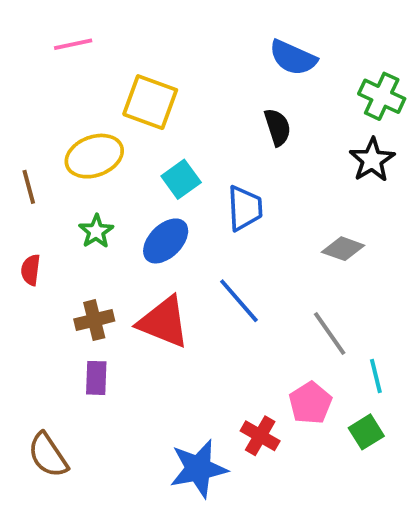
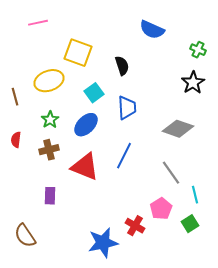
green cross: (382, 96) -> (198, 50), size x0.7
black semicircle: (278, 127) -> (122, 66), moved
gray diamond: (343, 249) -> (178, 129), size x1.4
blue line: (239, 301) -> (124, 156), turned 68
brown cross: (94, 320) -> (49, 150), moved

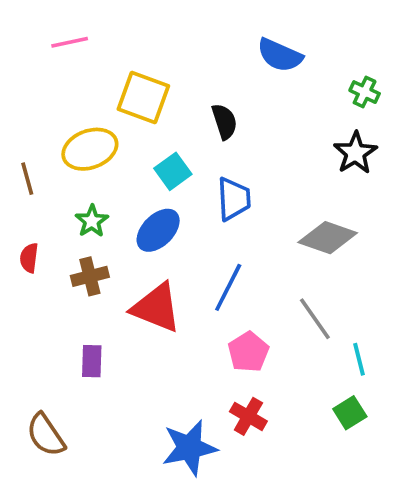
pink pentagon: (161, 209) -> (248, 352), moved

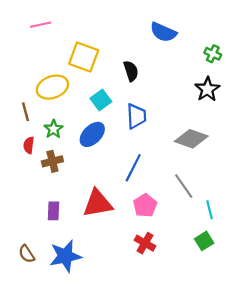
brown line: (27, 179) -> (26, 112), moved
red semicircle: (29, 258) -> (29, 145), moved
red triangle: (156, 308) -> (98, 203), moved, turned -32
brown semicircle: (46, 435) -> (27, 254), size x0.7
blue star: (189, 448) -> (65, 256), moved

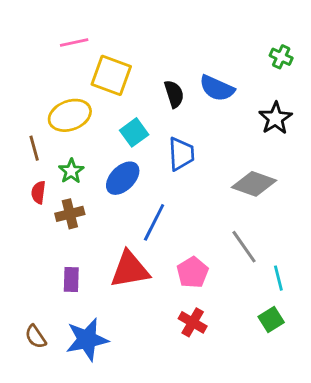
pink line: (41, 25) -> (74, 43), moved
blue semicircle: (163, 32) -> (217, 88), moved
green cross: (213, 54) -> (281, 57), moved
blue line: (133, 168) -> (154, 222), moved

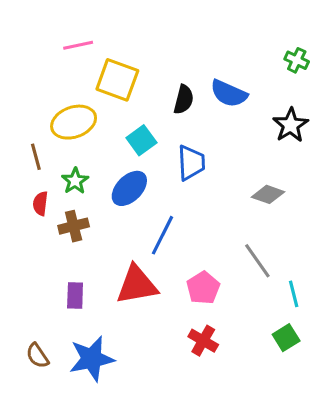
black semicircle: (174, 94) -> (184, 99), turned 32
gray diamond: (254, 184) -> (268, 194), size x0.7

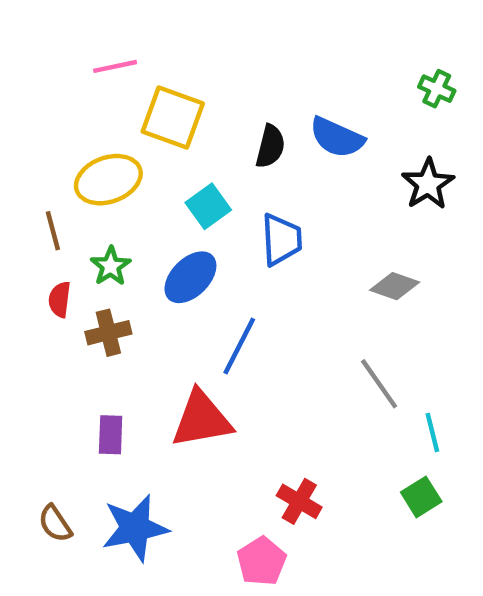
pink pentagon: (203, 288) -> (261, 561), moved

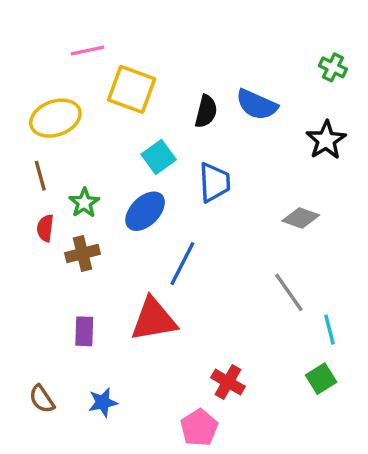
yellow ellipse: (108, 180) -> (55, 118), moved
blue star: (135, 528) -> (103, 402), size x0.6

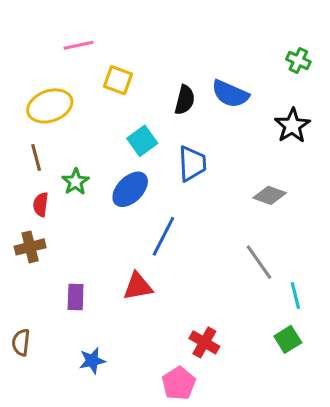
yellow square: (132, 89) -> (118, 80), size x0.7
brown cross: (82, 253) -> (30, 247), moved
red triangle: (154, 319) -> (138, 286), size x0.7
brown semicircle: (42, 399) -> (21, 342), moved, turned 40

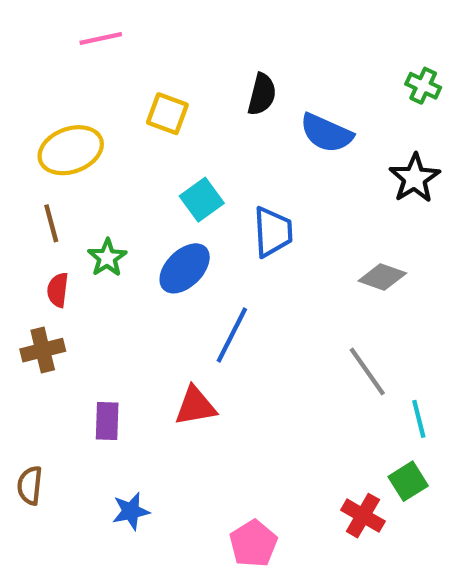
pink line: (79, 45) -> (101, 38), moved
black semicircle: (185, 100) -> (262, 94), moved
red cross: (204, 342) -> (363, 516), moved

